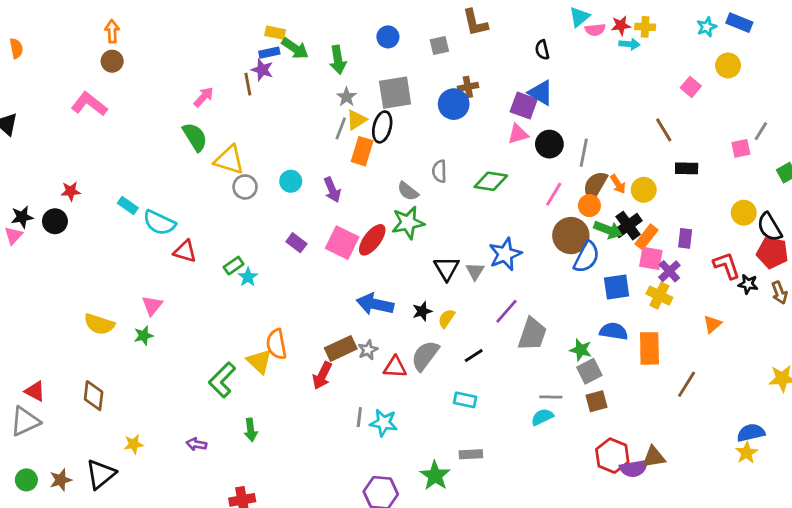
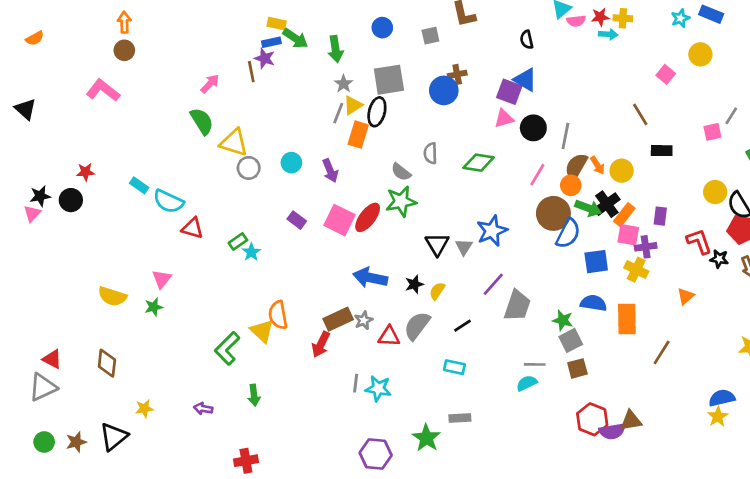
orange semicircle: (16, 48) -> (35, 38), turned 72
purple cross: (669, 271) -> (646, 247), turned 35

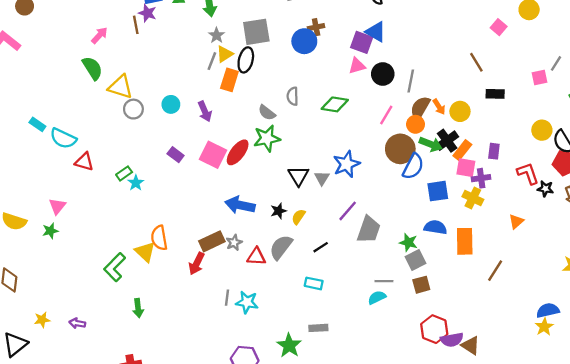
purple arrow: (203, 409) -> (77, 323), moved
brown triangle: (631, 421) -> (471, 346), moved, turned 42

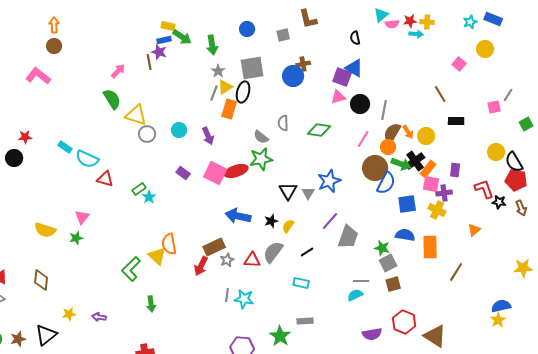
red ellipse: (238, 152) -> (236, 171), turned 35
gray star: (234, 243) -> (227, 260), moved
purple semicircle: (452, 340) -> (372, 334), moved
brown triangle: (471, 346) -> (435, 336), size x1.4

